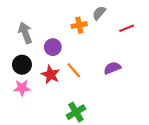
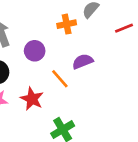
purple semicircle: (112, 68) -> (83, 61), moved
red star: (51, 75) -> (32, 99), moved

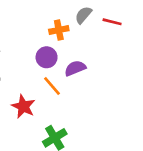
red line: (124, 28) -> (112, 22), moved, turned 36
purple circle: (35, 51) -> (47, 57), moved

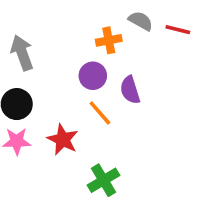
gray semicircle: (83, 15) -> (141, 21), turned 78
purple semicircle: (75, 68) -> (130, 90), turned -85

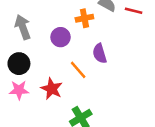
purple circle: (93, 76) -> (61, 37), moved

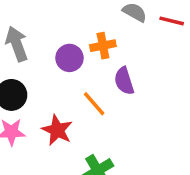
orange cross: (84, 18) -> (103, 46), moved

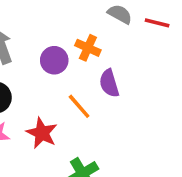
orange cross: (103, 46) -> (88, 48), turned 35

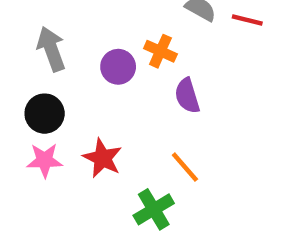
orange line: (79, 106) -> (185, 167), moved

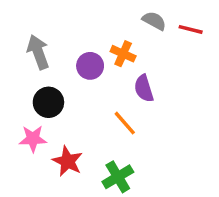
black circle: (45, 114) -> (48, 102), moved
red star: (102, 158) -> (68, 161), moved
orange line: (185, 167) -> (125, 123), moved

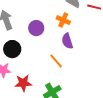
orange cross: (123, 54) -> (63, 20), moved
red star: (68, 161) -> (23, 83), turned -30

